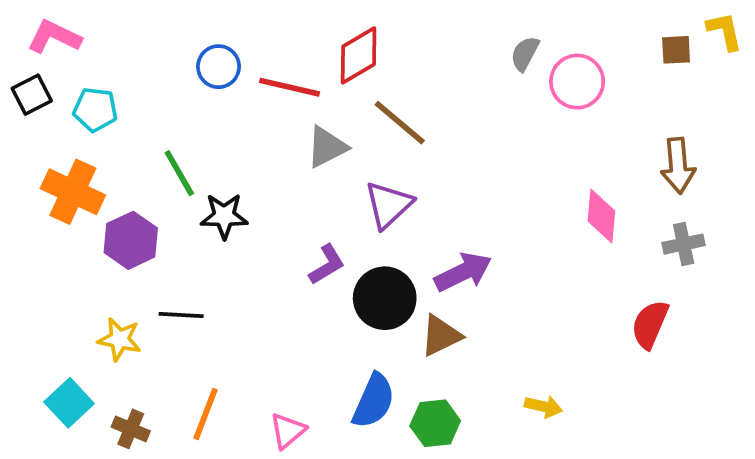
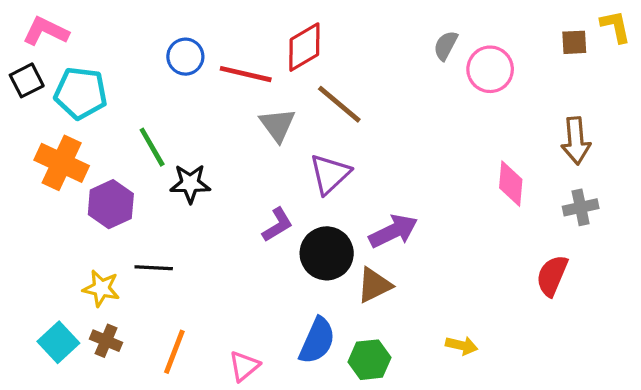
cyan pentagon: (95, 110) -> (81, 93), size x1.4
gray triangle: (327, 147) -> (277, 125), turned -39
brown cross: (131, 429) -> (106, 341), moved

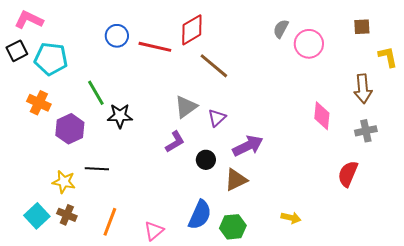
yellow L-shape: (615, 26) -> (388, 57), moved
gray triangle: (277, 125) -> (186, 107), moved, turned 30
orange cross: (62, 163) -> (39, 103), size x0.7
purple triangle: (330, 174) -> (217, 118), moved, size x0.7
black circle: (327, 253) -> (206, 160), size x0.6

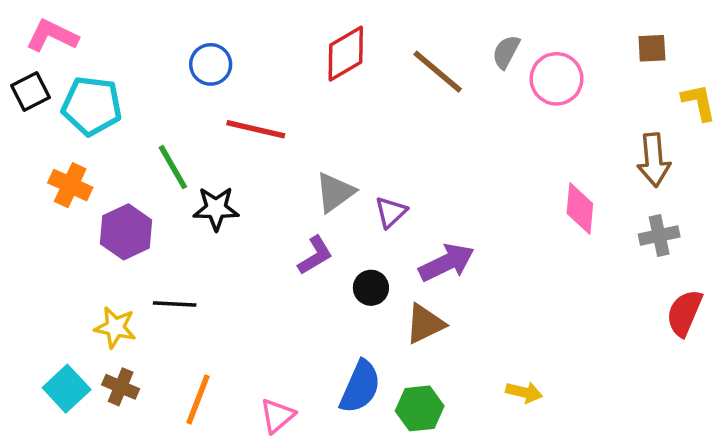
red line: (155, 47) -> (256, 129), moved
brown line: (214, 66) -> (438, 72), moved
red semicircle: (348, 174) -> (684, 313), moved

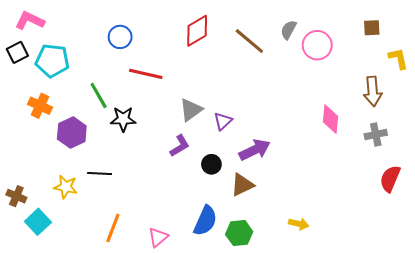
brown cross: (121, 387) -> (16, 196), moved

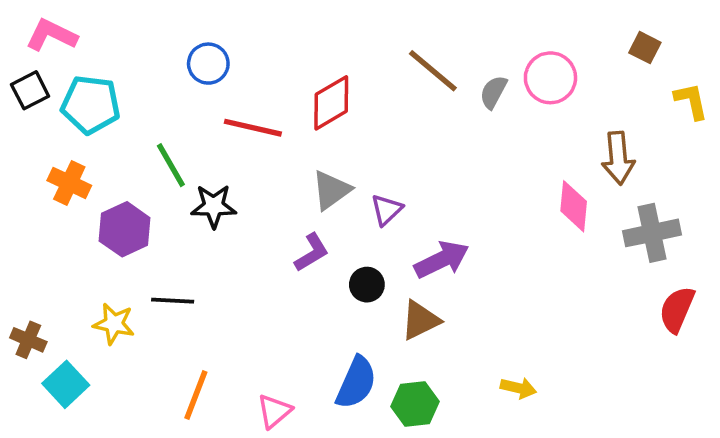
brown square: (372, 28) -> (645, 48), turned 30
gray semicircle: (288, 30) -> (493, 92), moved
red diamond: (197, 31) -> (331, 103), moved
brown arrow: (373, 91) -> (618, 158), moved
gray cross: (376, 134) -> (652, 233), size x1.4

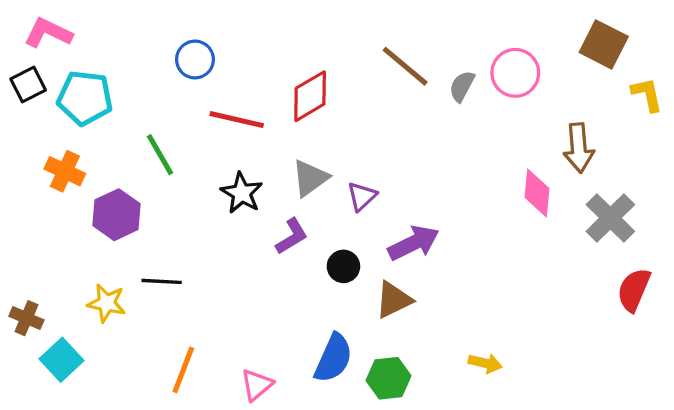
brown square: (645, 48) -> (604, 44), size x1.6
black star: (214, 206) -> (242, 193), moved, turned 30
gray cross: (652, 233) -> (610, 218), turned -33

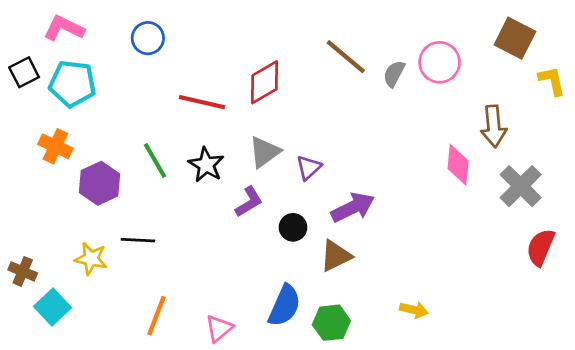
pink L-shape: (48, 33) -> (64, 28), moved
blue circle: (195, 59) -> (148, 38), moved
green line: (160, 155) -> (155, 160), moved

